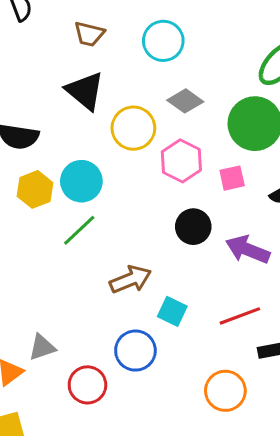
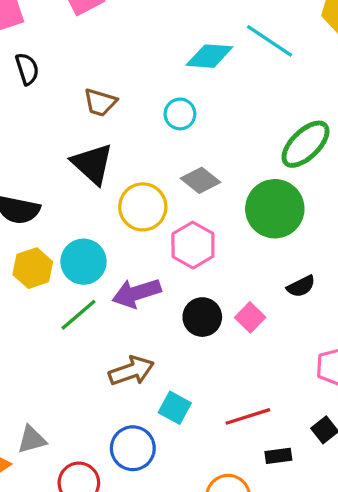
cyan circle: (163, 41) -> (180, 114), size x0.7
pink square: (232, 178) -> (250, 317), moved, turned -36
purple arrow: (248, 249) -> (137, 293), moved, turned -42

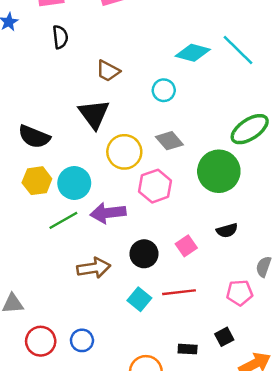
black circle: (202, 317) -> (144, 254), moved
cyan square: (175, 408) -> (139, 299), moved
red line: (248, 416) -> (179, 292), moved
blue circle: (133, 448) -> (82, 340), moved, size x0.7

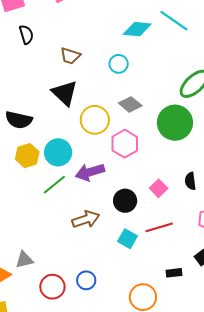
black semicircle: (227, 230) -> (190, 181), moved, turned 108

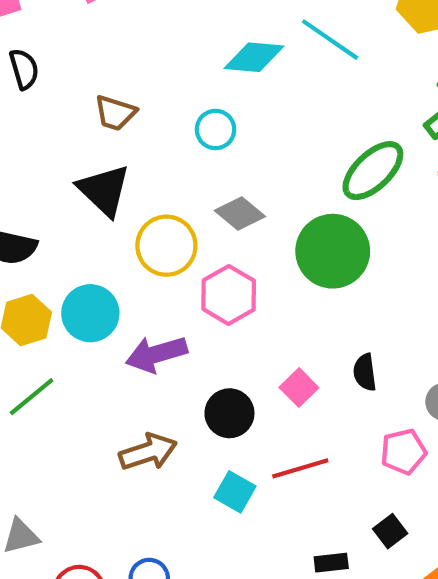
green line: (54, 185) -> (32, 397), moved

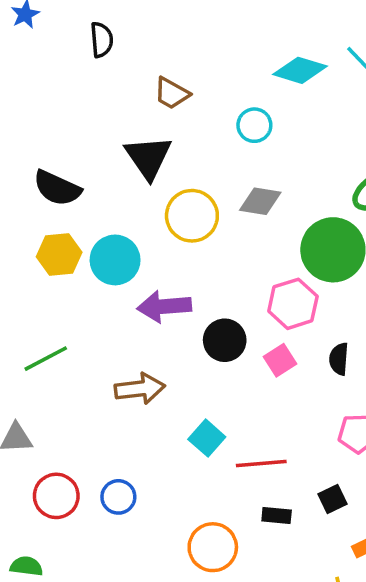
gray diamond: (240, 214) -> (260, 201), turned -42
pink hexagon: (229, 295) -> (293, 304), moved
green line: (32, 397) -> (46, 359), moved
black circle: (229, 413) -> (225, 340), moved
red line: (300, 468) -> (261, 464), moved

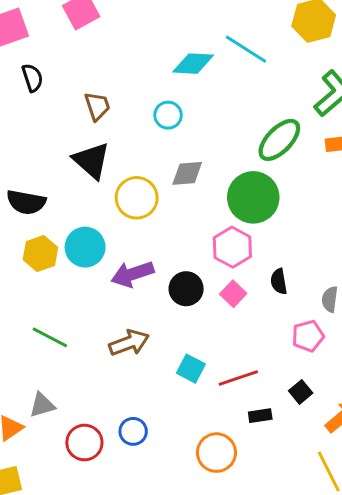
brown trapezoid: (172, 93) -> (97, 106), turned -124
green line: (46, 359) -> (50, 337), turned 69

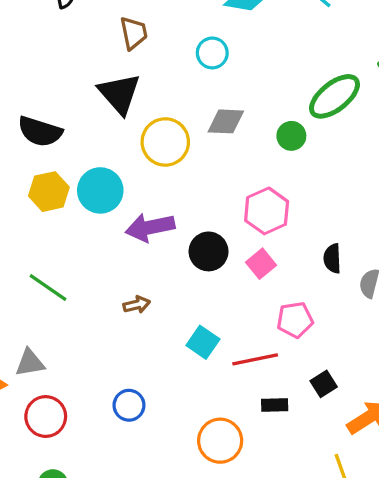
green circle: (253, 197) -> (291, 136), moved, size x0.5
black semicircle: (279, 281) -> (332, 259), moved
pink pentagon: (308, 336) -> (295, 320), moved
brown arrow: (129, 343) -> (137, 305), size x0.6
red circle: (84, 443) -> (46, 417), moved

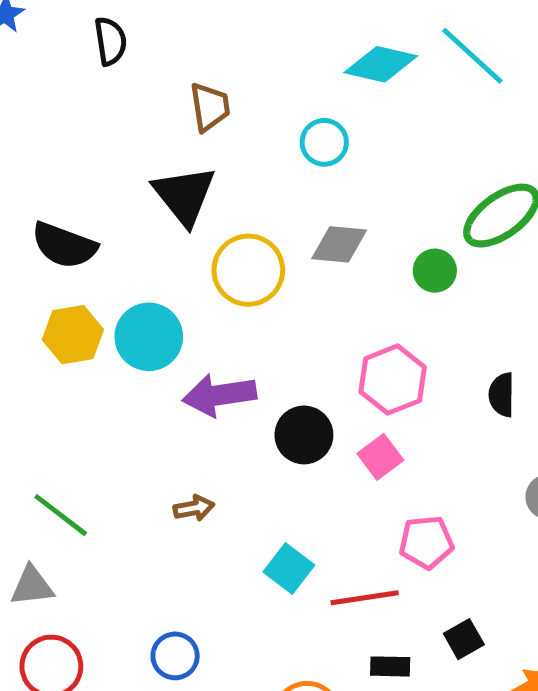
black semicircle: (332, 259) -> (502, 395), moved
green line: (48, 287) -> (61, 515), moved

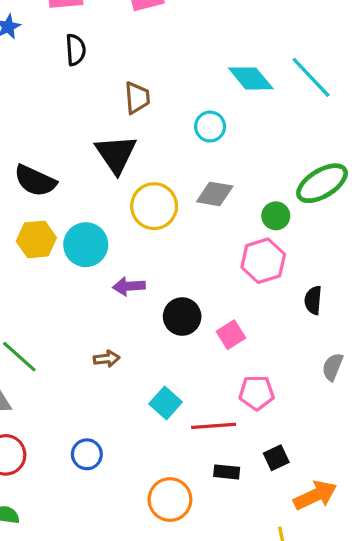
cyan diamond: (381, 64) -> (251, 78), turned 33
pink hexagon: (393, 380) -> (263, 261), moved
purple arrow: (219, 395) -> (129, 286), size x0.7

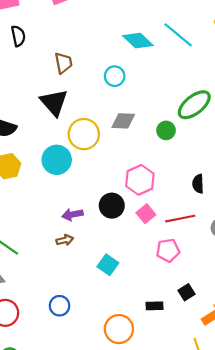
cyan circle: (86, 245) -> (57, 160), moved
pink hexagon: (263, 261) -> (140, 180), moved
purple arrow: (129, 286) -> (72, 215), moved
red line: (214, 426) -> (180, 219), moved

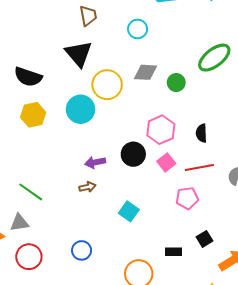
green circle: (166, 130) -> (176, 83), moved
black semicircle: (198, 184) -> (201, 133), moved

